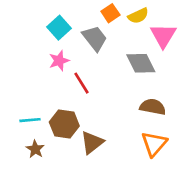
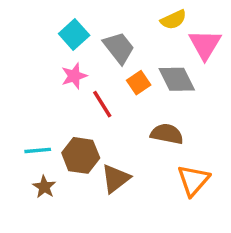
orange square: (110, 13) -> (139, 83), moved
brown semicircle: (153, 107) -> (167, 134), moved

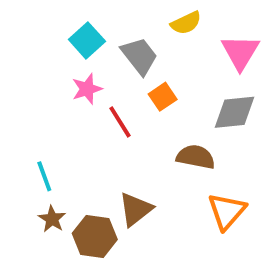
yellow semicircle: (173, 20) -> (186, 23), moved
gray diamond: (177, 79) -> (234, 112), moved, turned -69
cyan line: (38, 150) -> (44, 176), turned 75
brown hexagon: (81, 155) -> (95, 236), moved

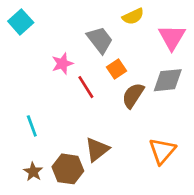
cyan square: (87, 40) -> (21, 22), moved
brown semicircle: (196, 157) -> (133, 95), moved, turned -68
brown star: (52, 219) -> (33, 172), moved

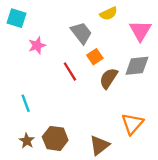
cyan square: (21, 22) -> (17, 18), turned -30
pink star: (62, 64) -> (37, 45), moved
brown triangle: (97, 150) -> (99, 145), moved

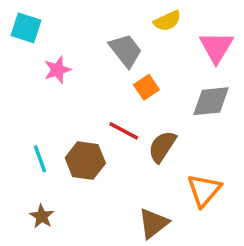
red line: (70, 71) -> (124, 131), moved, turned -30
brown semicircle: (109, 78) -> (162, 147), moved
brown hexagon: (55, 138) -> (85, 161), moved

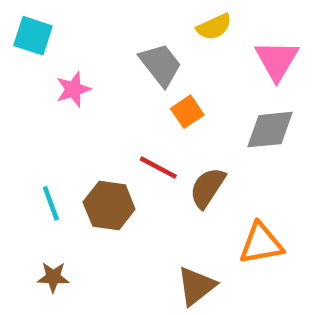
orange triangle: (204, 190) -> (261, 244), turned 39
brown star: (42, 216) -> (53, 277), turned -30

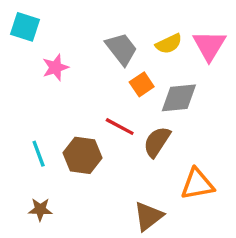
yellow semicircle: (214, 27) -> (169, 44), moved
gray diamond: (270, 130) -> (179, 98), moved

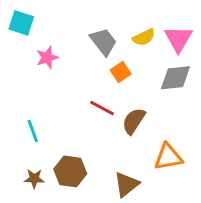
gray diamond: (179, 98) -> (175, 78), moved
brown hexagon: (82, 155) -> (70, 171), moved

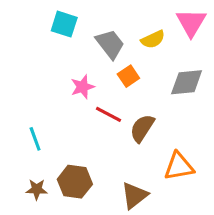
cyan square: (21, 23) -> (64, 24), moved
pink triangle: (178, 39) -> (191, 23), moved
pink star: (47, 58) -> (83, 87), moved

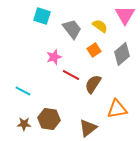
yellow semicircle: (153, 39) -> (100, 26), turned -119
orange square: (128, 76) -> (94, 50), moved
gray diamond: (187, 82) -> (122, 54), turned -35
cyan line: (35, 139) -> (23, 91), turned -42

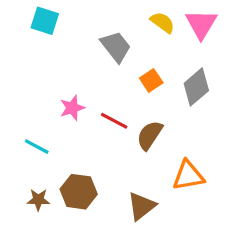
cyan square: (42, 16) -> (45, 21), moved
yellow semicircle: (100, 26) -> (162, 22), moved
pink star: (54, 57) -> (72, 108), moved

